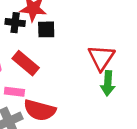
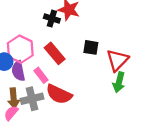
black square: (46, 29) -> (91, 47), moved
pink rectangle: (14, 92) -> (41, 75), turned 35

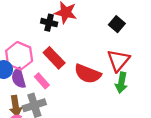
black square: (91, 47) -> (117, 24), moved, turned 35
red semicircle: (59, 94) -> (88, 74), moved

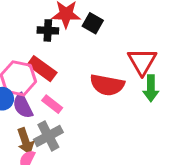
black square: (117, 24) -> (93, 23), moved
red rectangle: (54, 58) -> (42, 69), moved

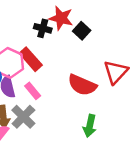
green arrow: (151, 88) -> (90, 126), moved
gray cross: (48, 136) -> (23, 117), turned -30

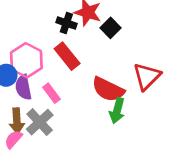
red rectangle: (31, 59) -> (67, 56), moved
green arrow: (90, 126) -> (117, 111), moved

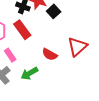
red semicircle: (108, 89) -> (50, 54), size x0.7
green arrow: (117, 111) -> (29, 73), moved, turned 42

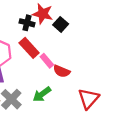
red triangle: (77, 47) -> (88, 99), moved
pink rectangle: (10, 55) -> (47, 61), moved

